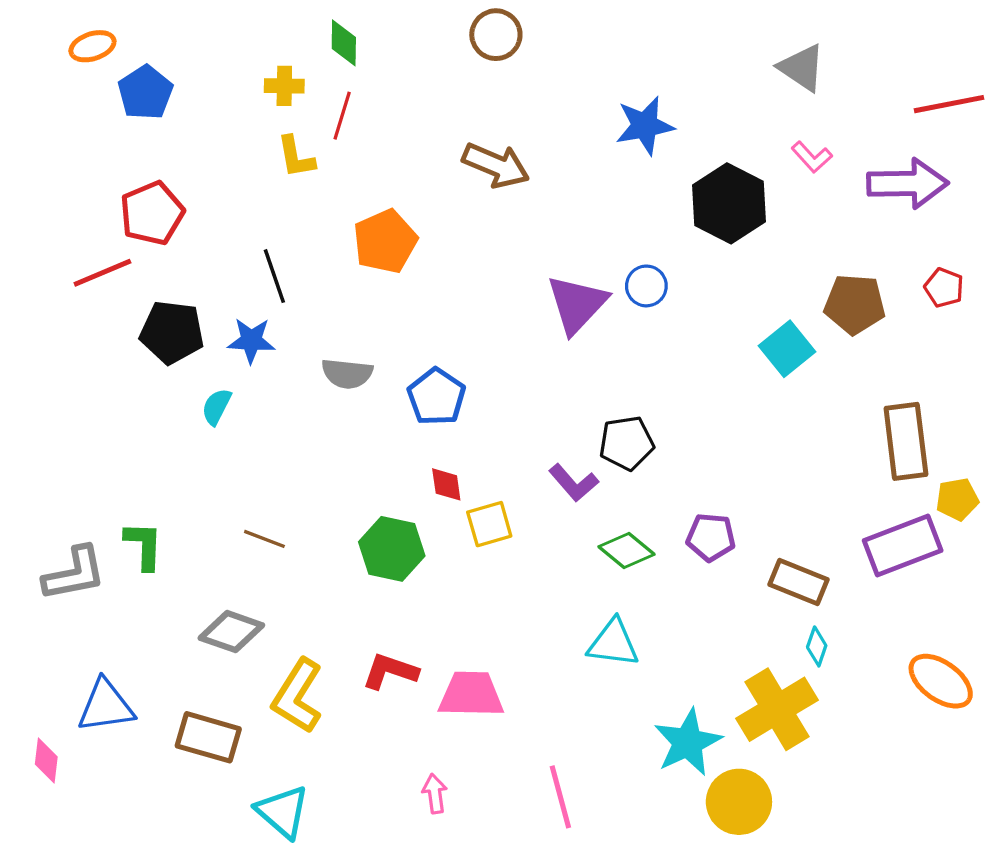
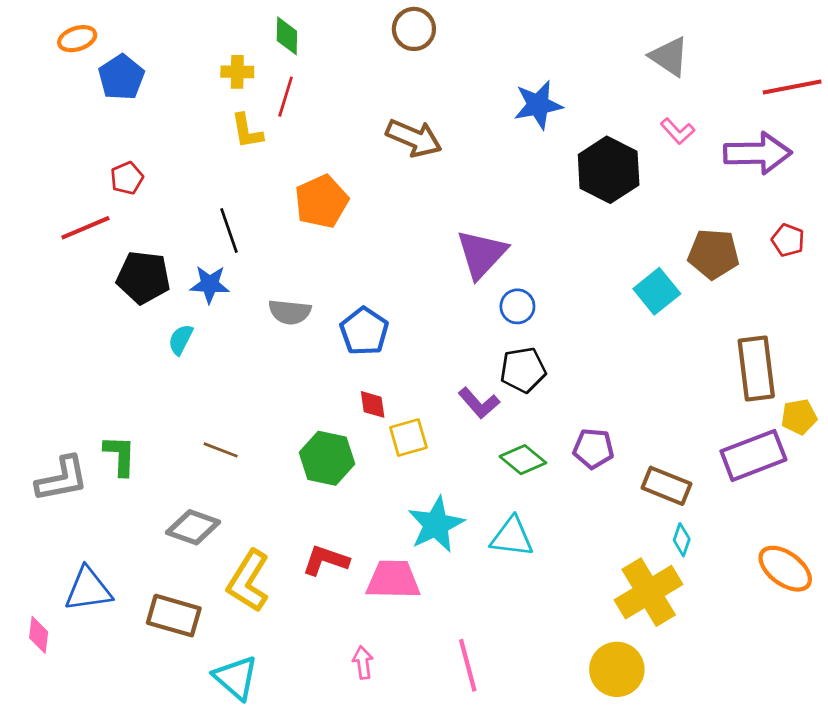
red pentagon: (152, 213) -> (127, 178), size x0.6
blue circle: (646, 286) -> (517, 306), moved
cyan star: (688, 742) -> (436, 524), moved

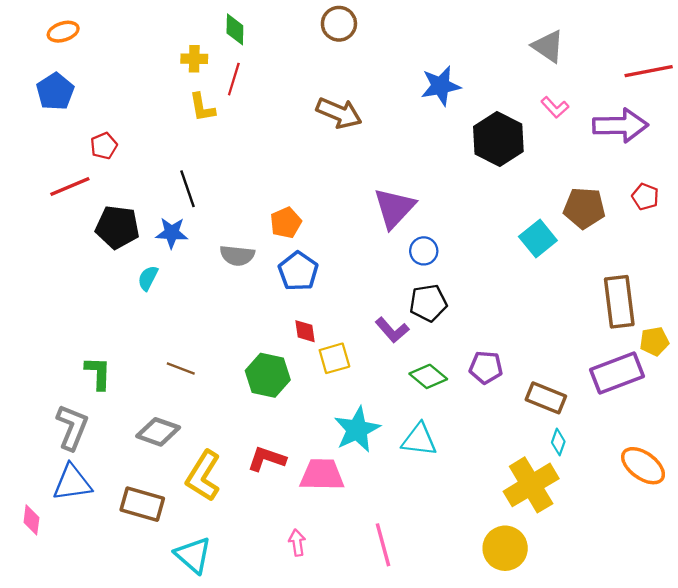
blue pentagon: (121, 77) -> (55, 92), moved
orange pentagon: (321, 202) -> (286, 223), moved, size x0.7
gray L-shape: (62, 479) -> (72, 427), moved, turned -57

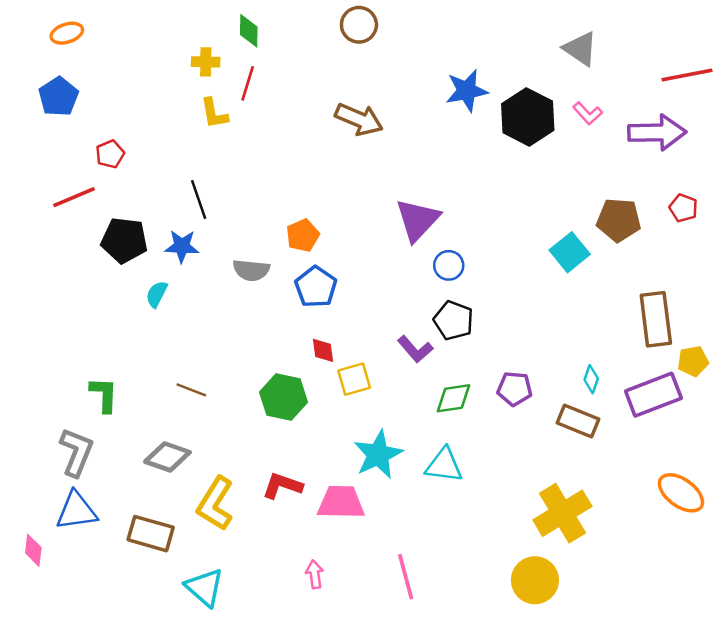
black hexagon: (498, 139) -> (528, 117), moved
black pentagon: (428, 303) -> (454, 320), turned 30
green diamond: (428, 376) -> (454, 398), turned -48
cyan diamond: (558, 442) -> (591, 379), moved

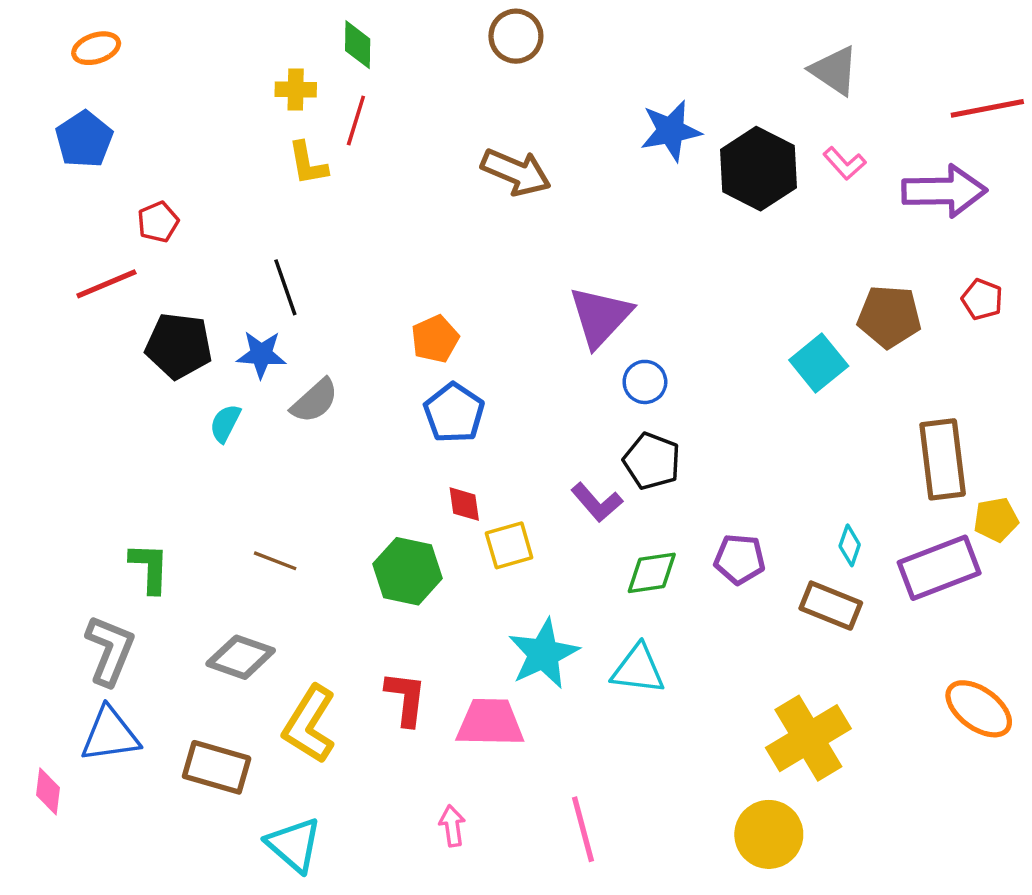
gray semicircle: (251, 270) -> (315, 401), moved, turned -48
red L-shape: (282, 486) -> (406, 698), turned 78

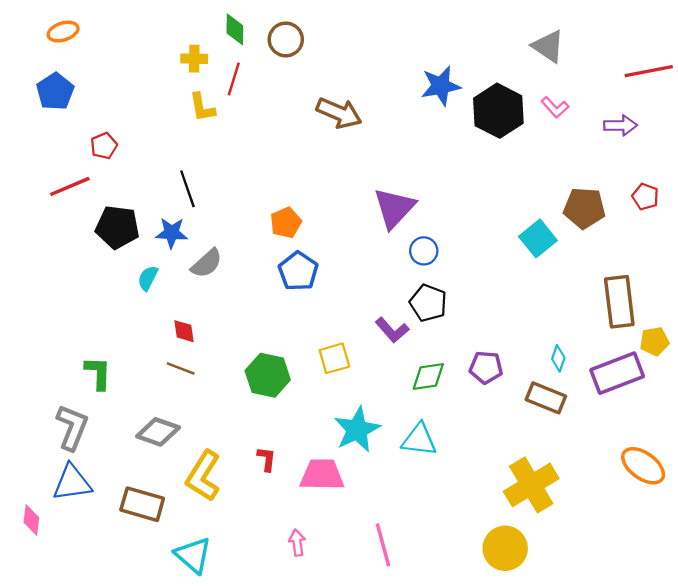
brown circle: (516, 36) -> (286, 39), moved
purple arrow: (944, 191) -> (620, 125), size x0.6
red diamond: (464, 504) -> (184, 331), moved
red L-shape: (406, 698) -> (267, 459), size x0.7

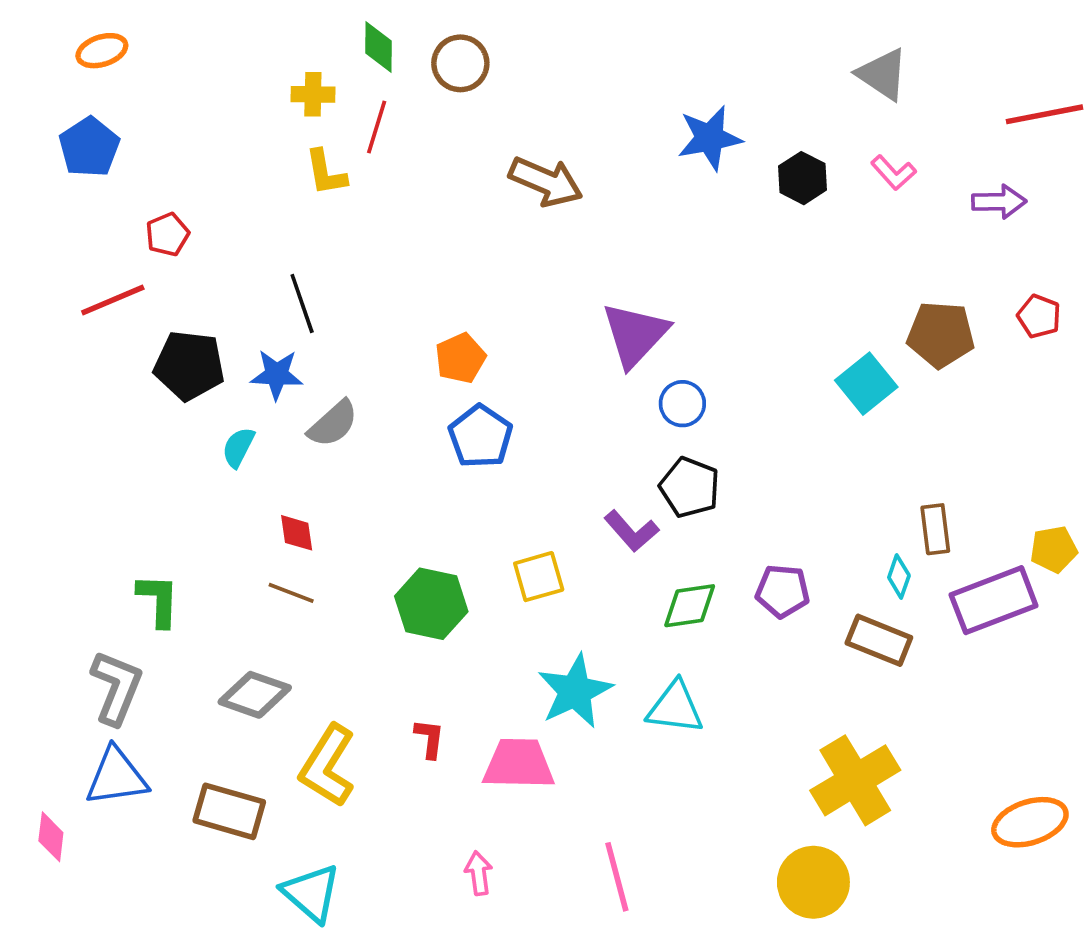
black hexagon: (498, 111) -> (802, 178), size x0.6
brown rectangle: (619, 302) -> (935, 529), moved, size x0.6
orange ellipse: (643, 466) -> (1030, 822), moved, turned -54

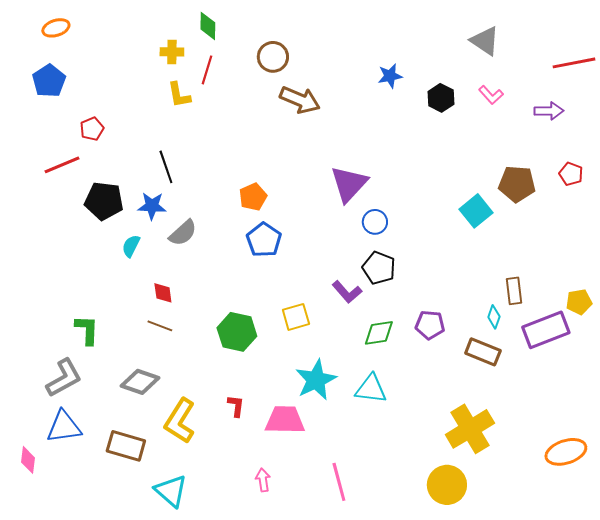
brown circle: (460, 63) -> (273, 57), moved
blue star: (710, 138) -> (390, 76), size x0.7
gray L-shape: (116, 688) -> (64, 378), turned 39

